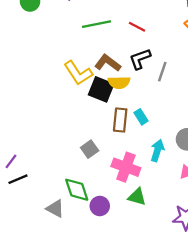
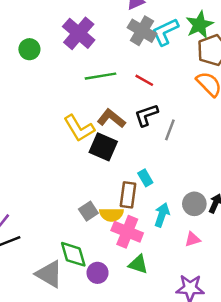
yellow semicircle: (119, 82) -> (111, 215), moved
brown rectangle: (120, 120) -> (128, 195), moved
gray triangle: (55, 209) -> (49, 274), size x1.4

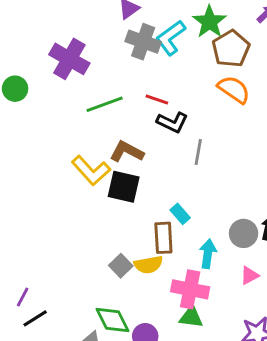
black L-shape: (146, 115) -> (172, 122), moved, turned -125
pink cross: (127, 232) -> (190, 289), moved

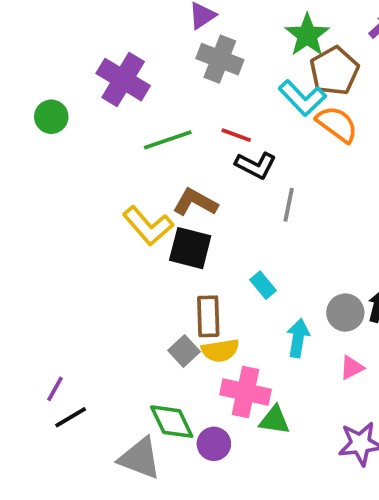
cyan L-shape: (171, 38) -> (302, 98), moved, turned -99
brown rectangle: (163, 238) -> (208, 316), moved
pink cross: (190, 289) -> (245, 392), moved

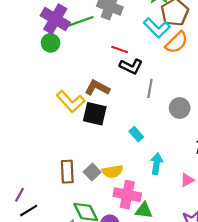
green circle: (51, 117) -> (51, 43), moved
orange semicircle: (337, 124) -> (177, 42), turned 100
green line: (168, 140) -> (80, 22), moved
gray circle: (345, 313) -> (180, 108), moved
brown rectangle: (208, 316) -> (67, 172), moved

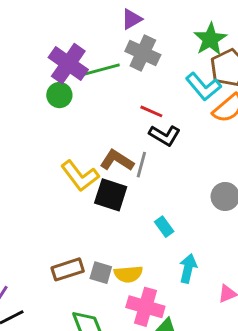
gray line: (150, 88) -> (141, 165), moved
brown rectangle: (67, 172) -> (68, 269), turned 70
gray square: (92, 172) -> (101, 273), turned -35

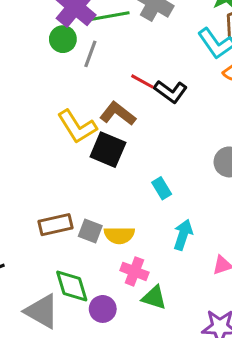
red line: (151, 111) -> (142, 81), moved
gray line: (141, 165) -> (90, 54), moved
pink cross: (145, 307) -> (134, 271), size x0.7

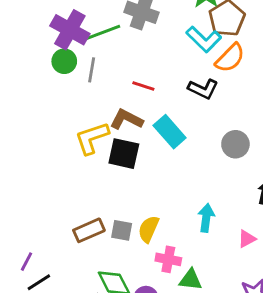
black L-shape: (171, 92) -> (203, 89), moved
yellow L-shape: (77, 127) -> (92, 138), turned 114
cyan rectangle: (162, 188) -> (170, 132), moved, size x1.6
yellow semicircle: (119, 235) -> (148, 229), turned 124

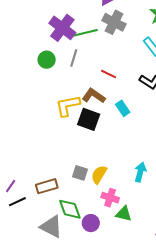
green circle: (64, 61) -> (47, 60), moved
cyan rectangle: (170, 132) -> (123, 108), size x0.7
brown rectangle: (89, 230) -> (47, 186), moved

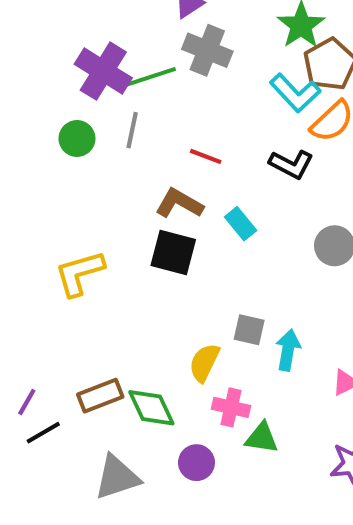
yellow L-shape: (68, 106) -> (79, 273), moved
gray square: (80, 173) -> (249, 330), moved
green diamond: (70, 209) -> (151, 408), moved
gray triangle: (51, 227) -> (117, 477), turned -40

